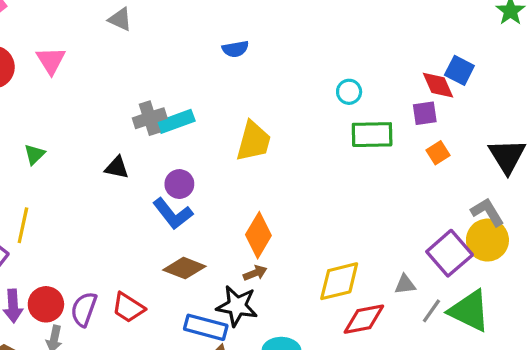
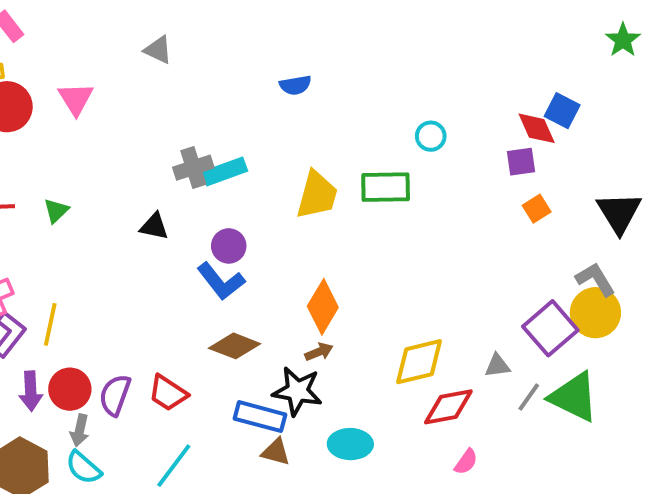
green rectangle: (372, 135) -> (386, 187), moved
yellow line: (23, 225) -> (50, 324), moved

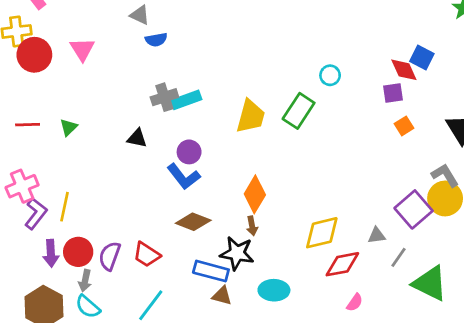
blue semicircle: (295, 85) -> (156, 40), moved
green rectangle: (386, 187) -> (299, 111), turned -56
brown arrow: (319, 352) -> (252, 226), turned 102
green triangle: (574, 397) -> (430, 283), moved

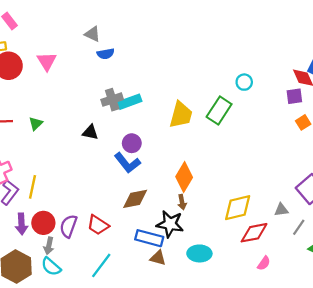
brown diamond: (193, 222) -> (135, 199), turned -32

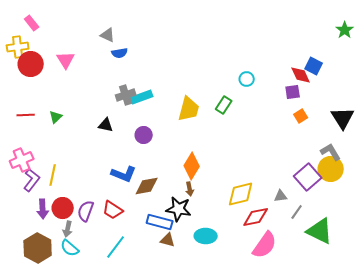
green rectangle: (219, 110) -> (224, 105), size x0.7
blue L-shape: (127, 163) -> (124, 174), moved, turned -30
pink semicircle: (264, 263) -> (265, 245), size x2.0

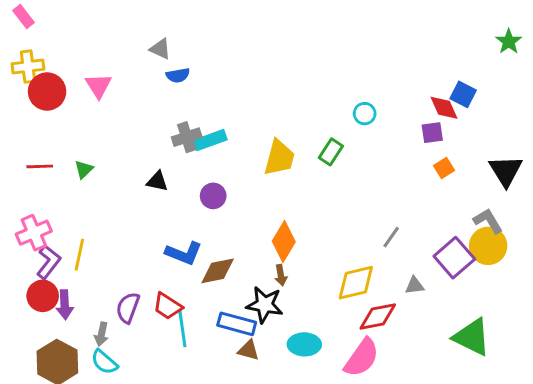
pink rectangle: (32, 23) -> (24, 17), moved
red circle: (63, 208) -> (43, 296), moved
gray line: (297, 212) -> (391, 237), moved
pink semicircle: (265, 245) -> (362, 358), moved
cyan line: (116, 247) -> (182, 328), moved, turned -45

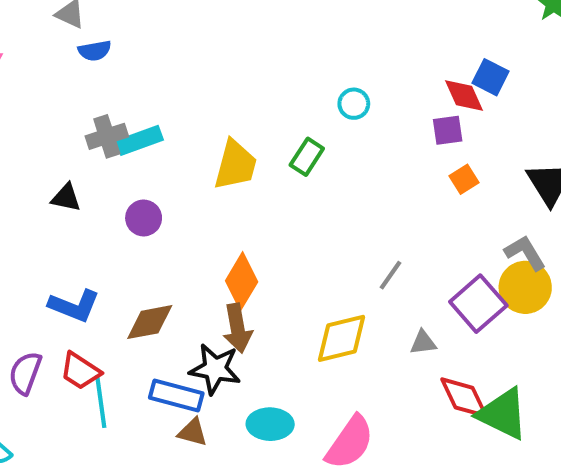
blue L-shape: (184, 253) -> (74, 306), moved
brown arrow: (281, 275) -> (237, 328), size x1.6
red diamond: (378, 316) -> (464, 398), moved, turned 75

